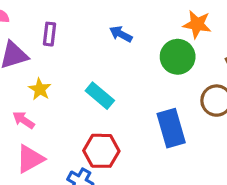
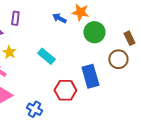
orange star: (197, 24) -> (80, 12), moved
red hexagon: (101, 151) -> (65, 90), moved

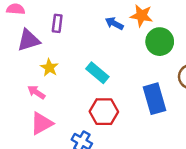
red hexagon: (65, 90) -> (104, 112), moved

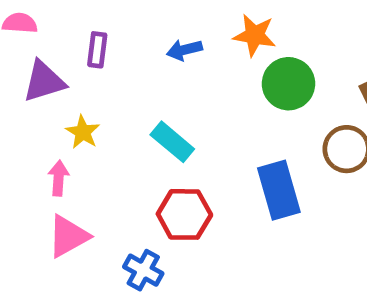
blue arrow: (114, 23) -> (184, 50), moved, turned -42
pink arrow: (36, 92) -> (59, 178), turned 60

